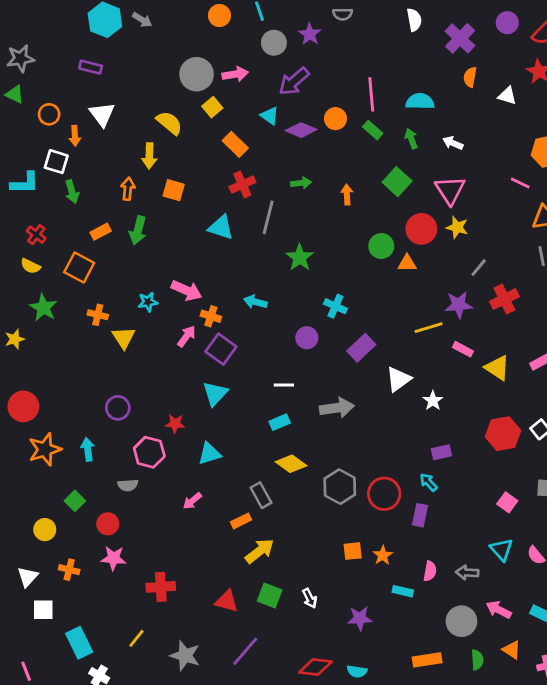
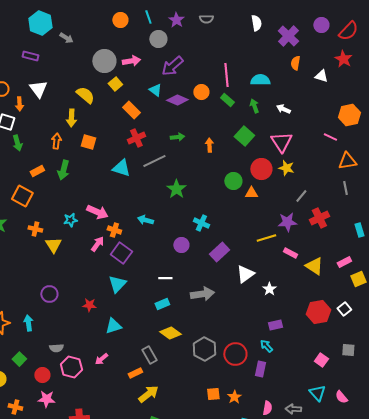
gray arrow: (142, 20) -> (66, 38), moved
purple star: (310, 34) -> (176, 20), moved
gray line: (268, 217) -> (154, 161), turned 50
pink hexagon: (149, 452) -> (71, 367), moved

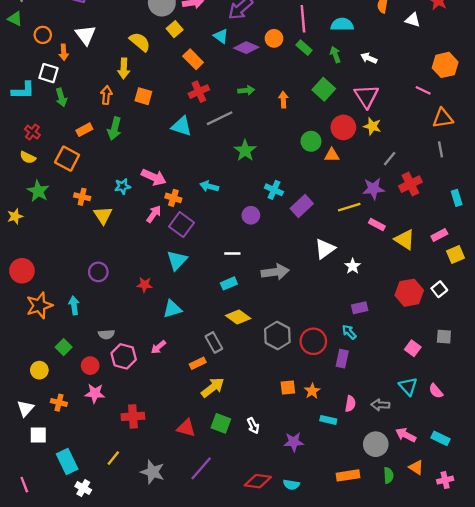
purple rectangle: (219, 252) -> (302, 206), moved

